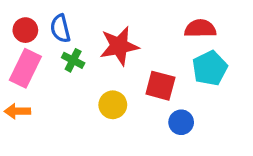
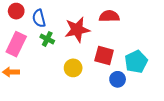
red semicircle: (200, 28) -> (109, 16), moved
red circle: (25, 30) -> (16, 11), moved
cyan pentagon: (210, 68) -> (136, 62), moved

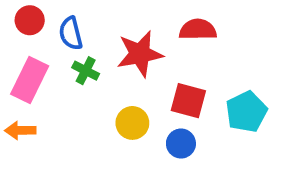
blue circle: (118, 79) -> (181, 144), moved

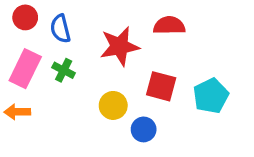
green cross: (86, 71) -> (64, 70), moved
blue circle: (181, 144) -> (144, 129), moved

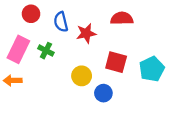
red circle: (25, 17) -> (31, 14), moved
blue semicircle: (60, 29) -> (61, 22), moved
red star: (120, 46) -> (86, 33), size x0.7

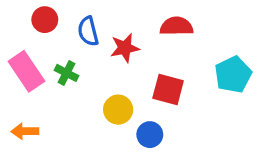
pink rectangle: (18, 49) -> (26, 71), turned -60
cyan pentagon: (152, 69) -> (233, 75), moved
orange arrow: (13, 80) -> (25, 131), moved

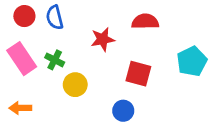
red circle: (45, 20) -> (24, 16), moved
blue semicircle: (88, 31) -> (55, 17), moved
yellow circle: (118, 110) -> (75, 85), moved

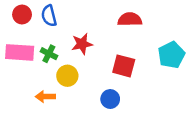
red star: (103, 39) -> (82, 44), moved
pink rectangle: (22, 59) -> (20, 52), turned -52
orange arrow: (20, 108) -> (45, 97), moved

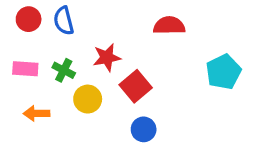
pink rectangle: (20, 52) -> (25, 69), size x0.7
red square: (124, 66) -> (136, 86), moved, turned 35
orange arrow: (45, 97) -> (37, 113), moved

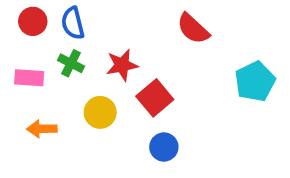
red semicircle: (169, 26) -> (193, 29), turned -136
green cross: (64, 70) -> (71, 63), moved

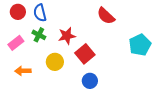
pink rectangle: (29, 78) -> (16, 43), turned -42

